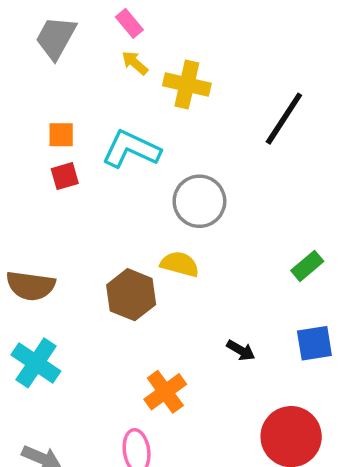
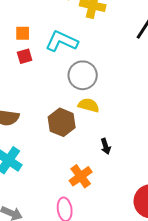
gray circle: (199, 201) -> (83, 75), moved
black arrow: (241, 350) -> (106, 146), moved, turned 42

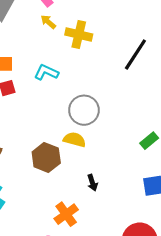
cyan L-shape: (62, 41) -> (46, 72), size x0.7
gray circle: (83, 75) -> (84, 110), moved

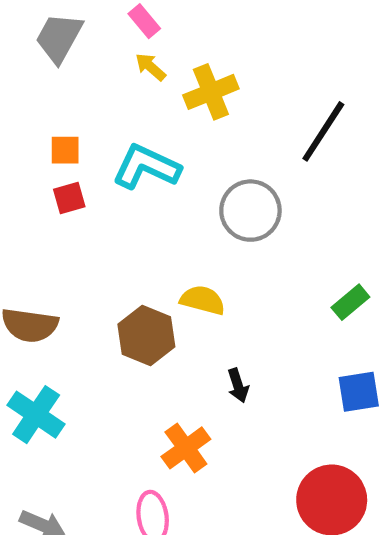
yellow cross: (79, 34) -> (211, 92), turned -35
cyan L-shape: (46, 72) -> (146, 167), size x1.4
gray circle: (84, 110) -> (250, 211), moved

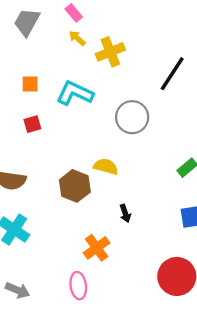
red square: (69, 198) -> (32, 124), moved

